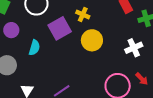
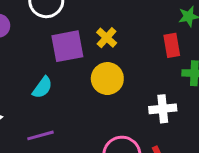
cyan semicircle: (34, 48) -> (42, 87), moved

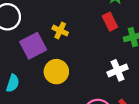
yellow circle: (107, 79) -> (56, 72), moved
cyan semicircle: (42, 87) -> (13, 83), moved

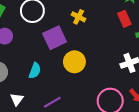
yellow cross: (60, 31) -> (79, 17), moved

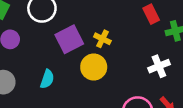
yellow cross: (79, 17) -> (102, 39), moved

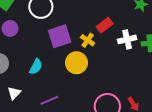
red rectangle: (151, 14) -> (105, 25), moved, turned 70
white cross: (159, 66) -> (127, 39), moved

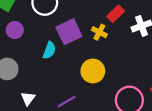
yellow circle: (76, 63) -> (93, 71), moved
cyan semicircle: (36, 67) -> (49, 50), moved

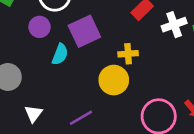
purple circle: (15, 30) -> (40, 27), moved
yellow cross: (99, 32) -> (128, 54), moved, turned -32

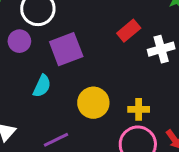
cyan semicircle: (60, 54) -> (42, 86), moved
yellow cross: (128, 54) -> (139, 109), moved

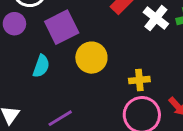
white cross: (161, 49) -> (156, 18), turned -30
yellow circle: (93, 103) -> (91, 58), moved

